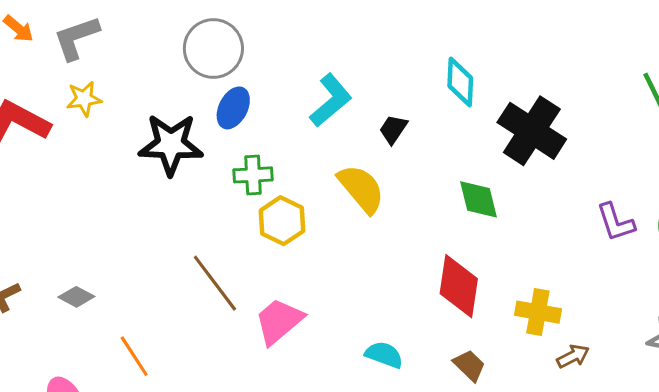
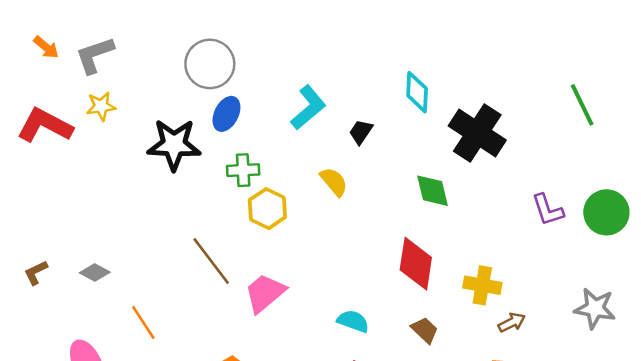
yellow semicircle: (361, 189) -> (334, 182), size x0.7

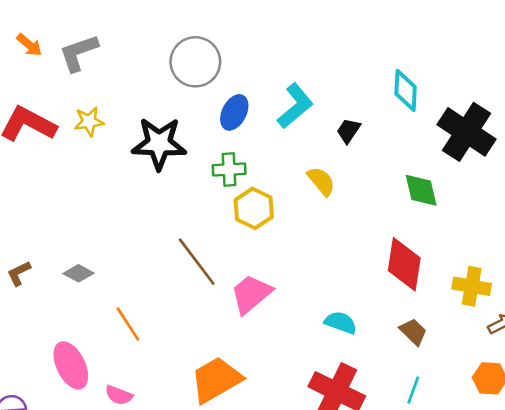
yellow star: (101, 106) -> (89, 121), moved
blue ellipse: (226, 114) -> (234, 112), moved

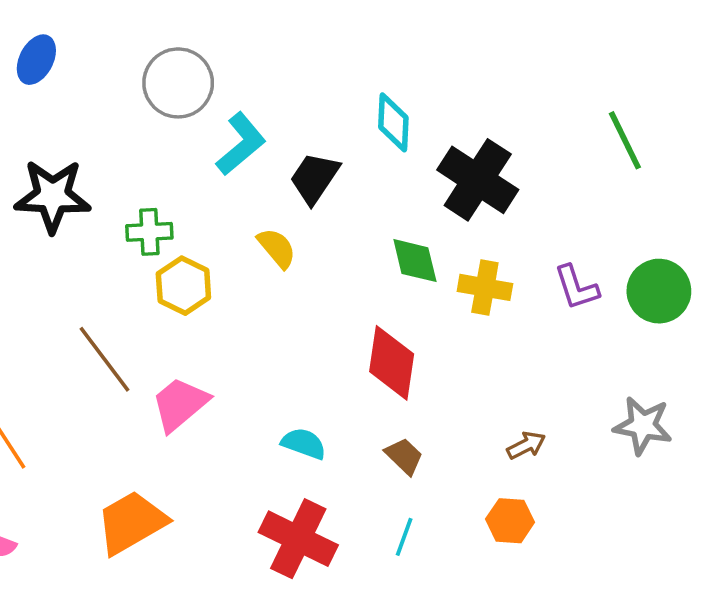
gray circle: (195, 62) -> (178, 83), moved
blue ellipse: (234, 112) -> (36, 60), moved
black trapezoid: (348, 131) -> (314, 178), size x1.5
yellow cross: (472, 286) -> (485, 287), moved

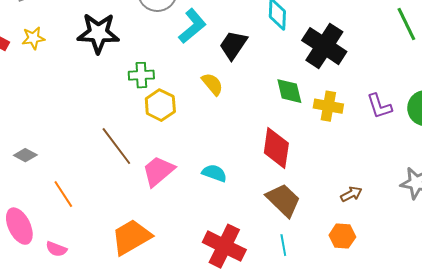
black star: (53, 196) -> (98, 33), moved
cyan semicircle: (304, 444) -> (214, 173), moved
brown trapezoid: (404, 456) -> (283, 200), size x1.6
cyan line: (404, 537) -> (283, 245), turned -30

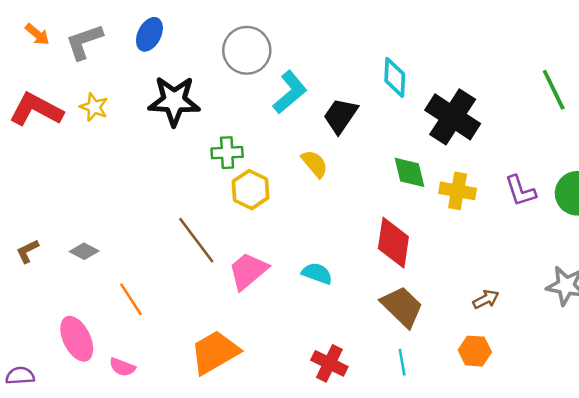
yellow star: (33, 38) -> (94, 107), turned 30
red cross: (224, 246) -> (329, 363), size x0.7

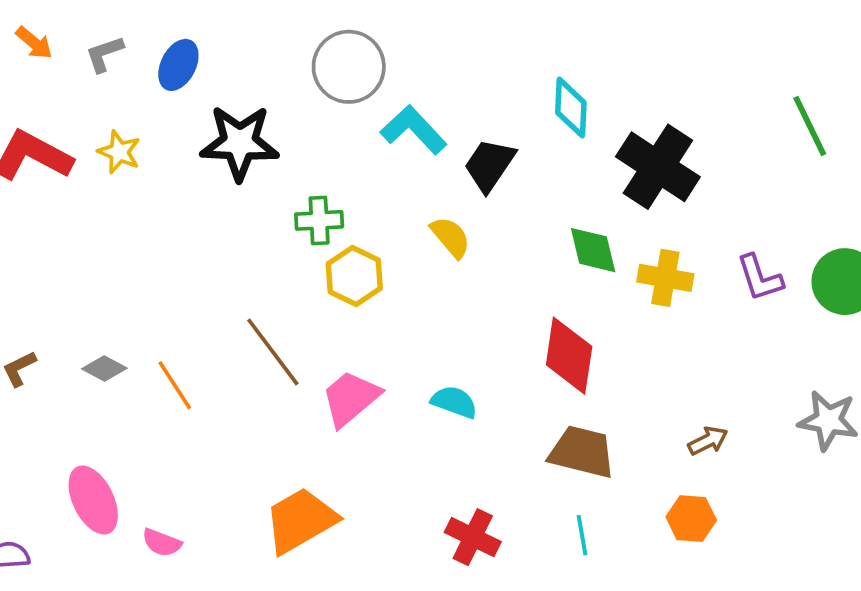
blue ellipse: (149, 34) -> (178, 65), moved
gray L-shape: (84, 42) -> (104, 54), size x0.7
cyan L-shape: (290, 92) -> (414, 130), turned -93
orange line: (131, 299) -> (175, 385), moved
brown trapezoid: (402, 307) -> (582, 452), turned -30

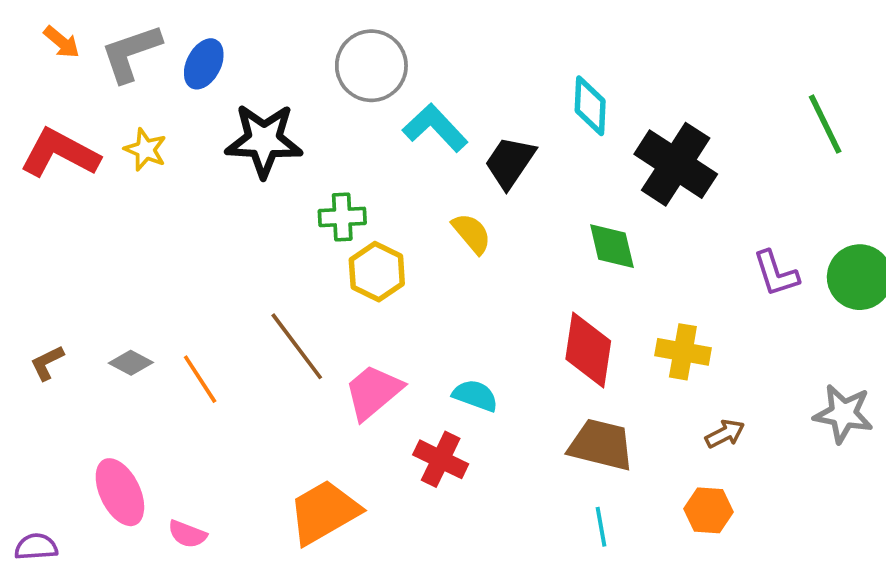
gray L-shape: (104, 54) -> (131, 53), size x1.6
yellow cross: (665, 278) -> (683, 352), moved
red cross: (473, 537) -> (441, 459), moved

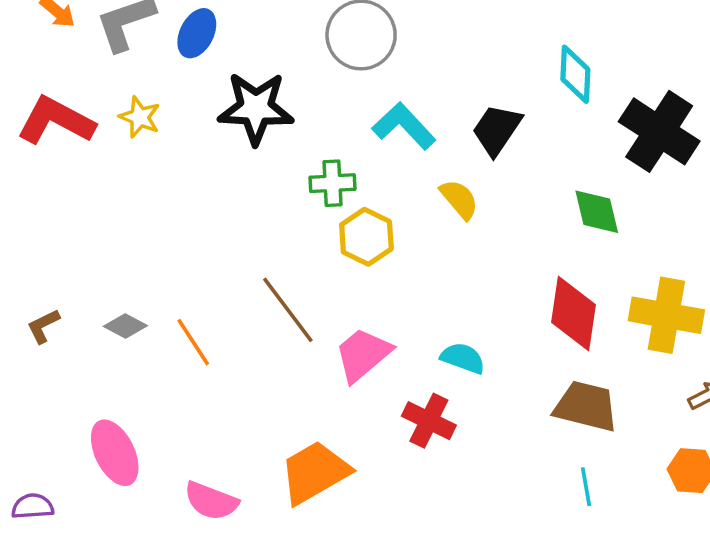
cyan L-shape: (435, 128) -> (404, 126), moved
yellow cross: (683, 352) -> (666, 315), size x1.4
pink semicircle: (187, 534) -> (211, 501), moved, size x1.4

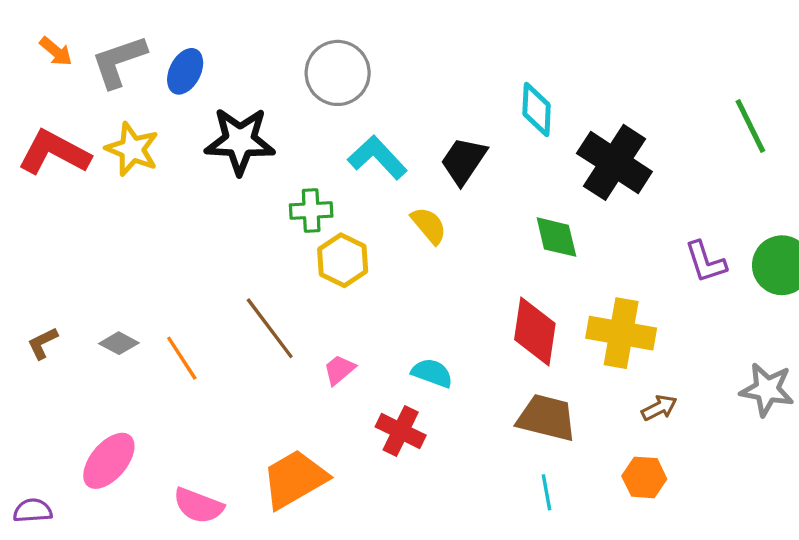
yellow star: (140, 117) -> (132, 149), size x1.4
pink trapezoid: (363, 355) -> (339, 370), size x0.6
pink ellipse: (115, 453) -> (109, 461), turned 66

